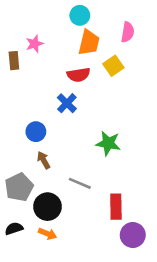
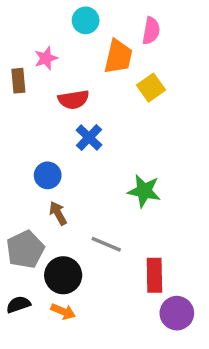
cyan circle: (80, 15) -> (86, 20), moved
pink semicircle: (128, 32) -> (151, 31), moved
red semicircle: (78, 75) -> (74, 100), moved

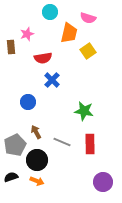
pink semicircle: (151, 31) -> (88, 18), turned 98
brown arrow: (58, 213) -> (36, 132), moved
red rectangle: (154, 275) -> (90, 144), moved

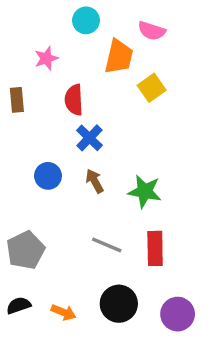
brown rectangle: (11, 47) -> (17, 100), moved
red semicircle: (43, 58) -> (74, 100), turned 96
brown arrow: (36, 132) -> (95, 181), moved
black circle: (37, 160) -> (119, 304), moved

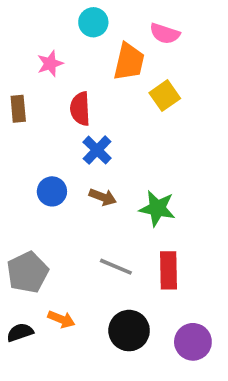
brown arrow: (95, 181) -> (103, 197), turned 140
orange arrow: (64, 312) -> (61, 319), moved

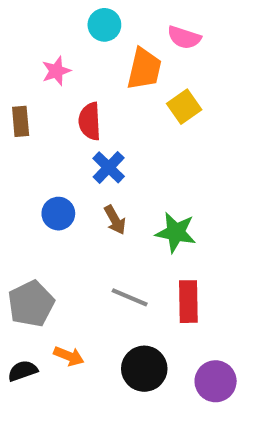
brown arrow: (103, 197) -> (115, 220), turned 40

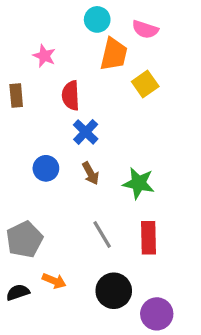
cyan circle: (104, 25) -> (97, 19), moved
pink star: (56, 71) -> (44, 56), turned -30
gray line: (130, 297) -> (102, 234), turned 36
purple circle: (216, 381) -> (157, 314), moved

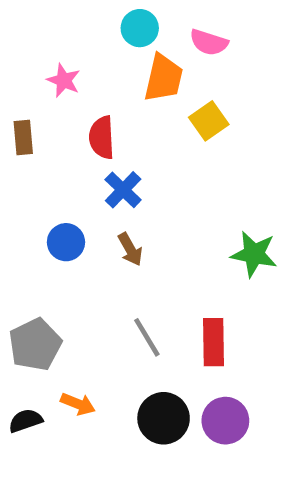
green star: (139, 183) -> (254, 254), moved
purple circle: (157, 314) -> (225, 421), moved

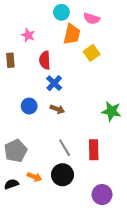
brown arrow: (130, 249) -> (57, 109), turned -40
black circle: (164, 418) -> (62, 175), moved
purple circle: (225, 421) -> (102, 195), moved

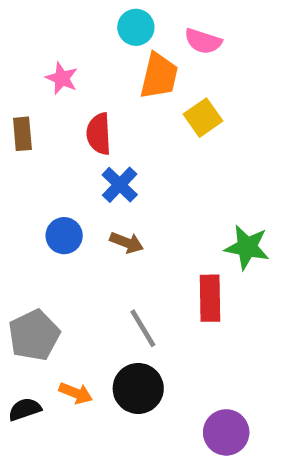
red rectangle: (94, 150) -> (210, 298), moved

